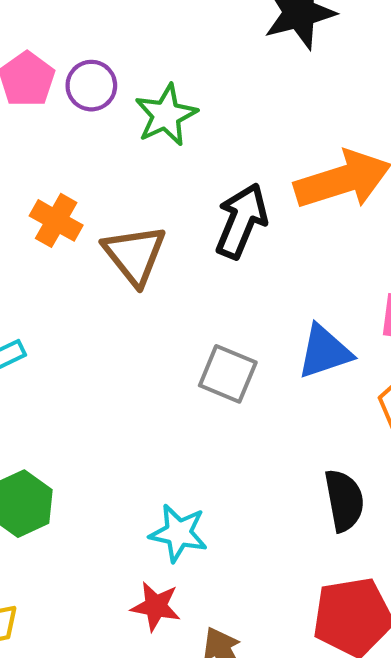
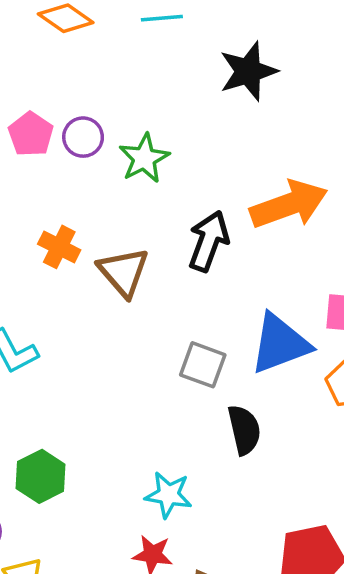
blue triangle: (324, 352) -> (280, 344), size x1.4
black semicircle: (344, 500) -> (244, 430), moved

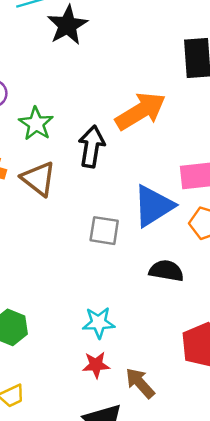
black star: (248, 71) -> (67, 25), moved
green star: (144, 158) -> (36, 124), moved
black semicircle: (244, 430) -> (166, 271), moved, turned -56

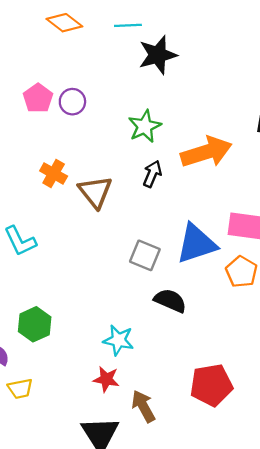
green star: (36, 124) -> (145, 126), moved
black arrow: (91, 147) -> (152, 174), size x0.7
black semicircle: (166, 271) -> (170, 301), moved

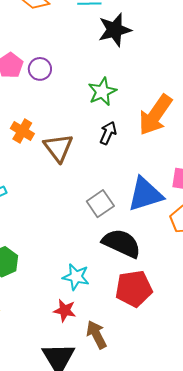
orange arrow: (206, 152) -> (155, 115), turned 141
gray square: (145, 255) -> (100, 204), turned 32
black semicircle: (170, 301) -> (122, 243), size x1.4
red pentagon: (211, 385) -> (134, 289), moved

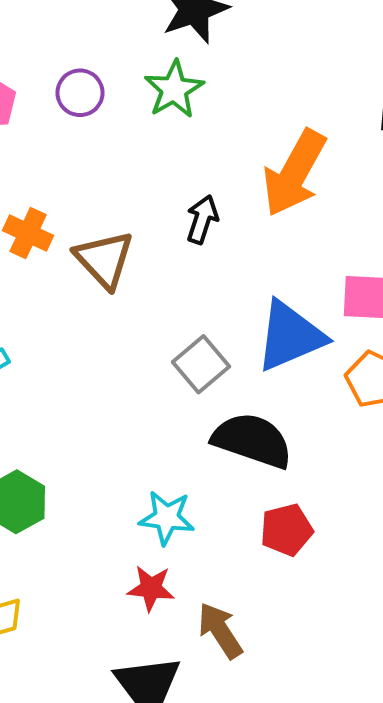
purple circle: (40, 69) -> (80, 93), moved
green star: (102, 92) -> (174, 89), moved
red pentagon: (134, 289) -> (286, 530), size x0.7

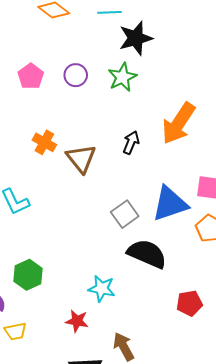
red pentagon: (286, 530) -> (189, 303), moved
red star: (151, 588) -> (77, 321), moved

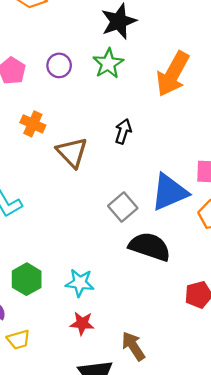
orange arrow: (178, 123) -> (173, 74), moved
orange cross: (44, 142) -> (33, 124), moved
cyan star: (102, 289) -> (80, 283), moved

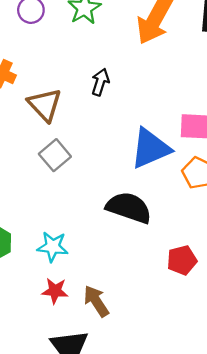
gray square: (123, 207) -> (55, 155), moved
brown arrow: (133, 346) -> (96, 301), moved

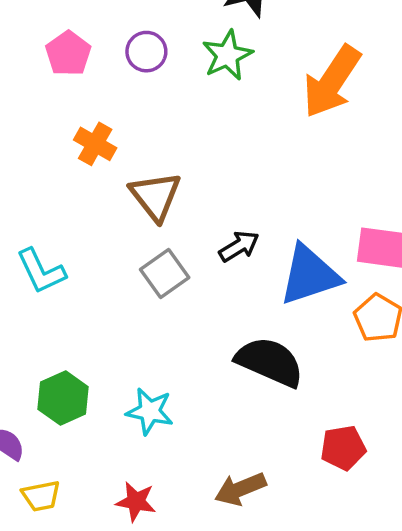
black arrow: (100, 82) -> (239, 246), moved, turned 36
red star: (55, 291) -> (136, 502), moved
brown arrow: (96, 301) -> (240, 489), moved, turned -84

